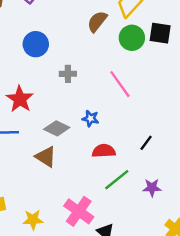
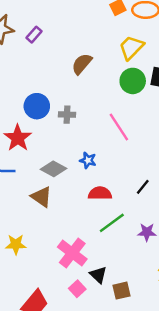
brown semicircle: (97, 21) -> (82, 64), moved
blue circle: (36, 44) -> (37, 106), moved
yellow star: (33, 220) -> (16, 244), moved

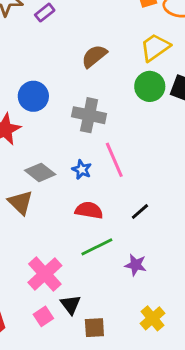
gray cross: (67, 115) -> (89, 115), moved, size x1.6
pink line: (119, 127) -> (114, 160), moved

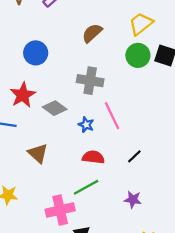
blue circle: (33, 96) -> (36, 53), moved
gray diamond: (40, 172) -> (55, 108), moved
green line: (97, 247) -> (86, 187), moved
pink cross: (45, 274) -> (60, 210), turned 32

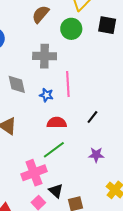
green circle: (138, 55) -> (71, 29), moved
gray diamond: (55, 108) -> (17, 84), turned 50
pink line: (112, 116) -> (68, 84), turned 30

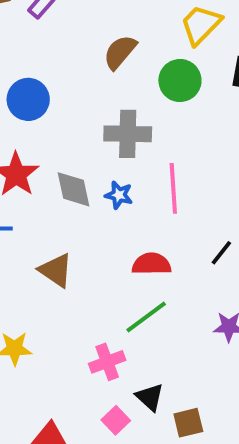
blue star: (46, 95) -> (119, 195), moved
pink cross: (34, 173) -> (107, 362), size x0.7

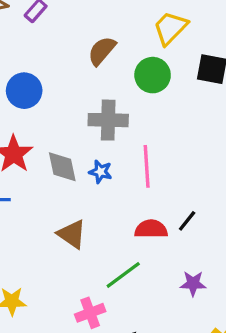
red semicircle: (151, 264) -> (151, 229), moved
brown triangle: (56, 270) -> (72, 234), moved

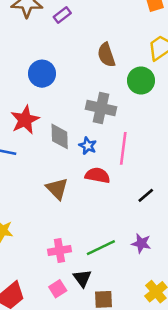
brown semicircle: (102, 51) -> (106, 55), turned -70
red semicircle: (151, 229) -> (97, 175), moved
green line: (123, 275) -> (101, 248), moved

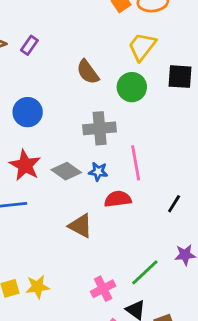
gray diamond: (60, 136) -> (66, 171), turned -36

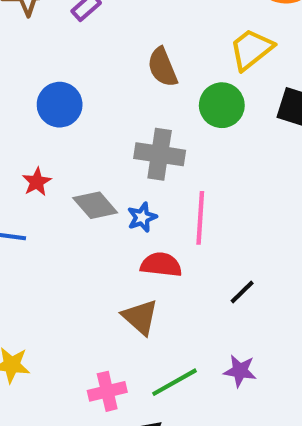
red star: (25, 165) -> (37, 182), size x0.6
blue star: (98, 172) -> (142, 217), turned 30
brown triangle: (80, 226) -> (140, 317), moved

